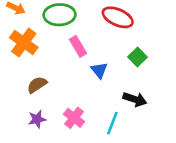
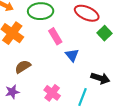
green square: (138, 57) -> (104, 33), moved
purple star: (37, 119) -> (12, 92), moved

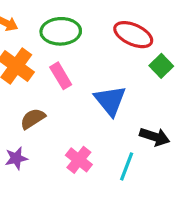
pink rectangle: (55, 36) -> (61, 76), moved
blue triangle: (72, 55) -> (110, 101), size x1.5

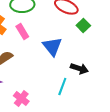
pink cross: (79, 160) -> (21, 98), moved

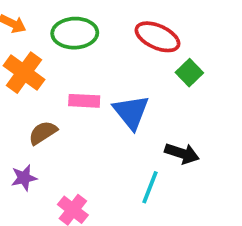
pink rectangle: (22, 32) -> (84, 101), moved, turned -56

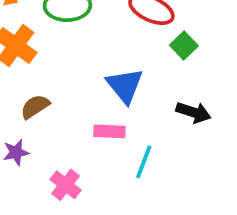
pink rectangle: (84, 101) -> (109, 131), moved
black arrow: (182, 153) -> (193, 112), moved

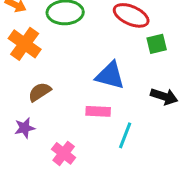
green square: (184, 46) -> (157, 44), turned 30
blue triangle: (125, 86) -> (110, 75), turned -36

